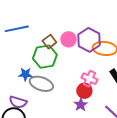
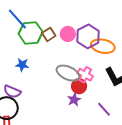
blue line: (17, 29) -> (17, 19), turned 55
green hexagon: (45, 57) -> (31, 33), moved
gray ellipse: (41, 84) -> (68, 73), moved

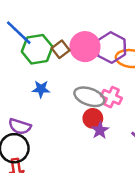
pink circle: (68, 34) -> (85, 47), size x1.5
blue star: (22, 65) -> (41, 89), moved
red circle: (79, 86) -> (93, 118), moved

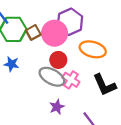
purple hexagon: (111, 48) -> (70, 22), moved
red circle: (93, 118) -> (58, 60), moved

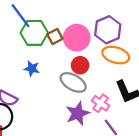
purple hexagon: (70, 22) -> (108, 30), moved
pink cross: (71, 80) -> (101, 103), moved
purple star: (57, 107) -> (78, 113), size x1.5

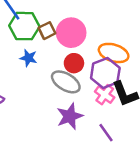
purple hexagon: (108, 30) -> (105, 73), moved
blue star: (32, 69) -> (28, 58), moved
pink cross: (101, 103) -> (105, 95), moved

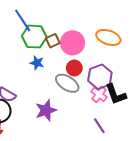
orange ellipse: (114, 53) -> (108, 37), moved
purple star: (70, 116) -> (46, 110), moved

